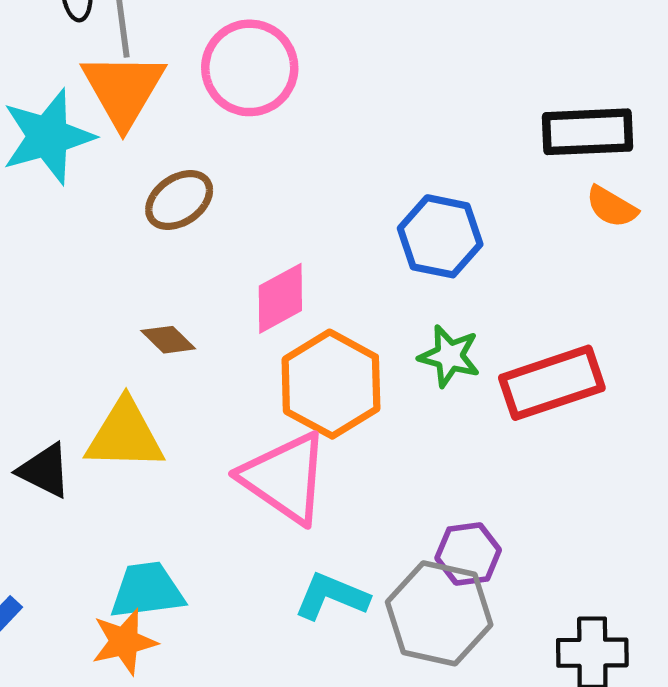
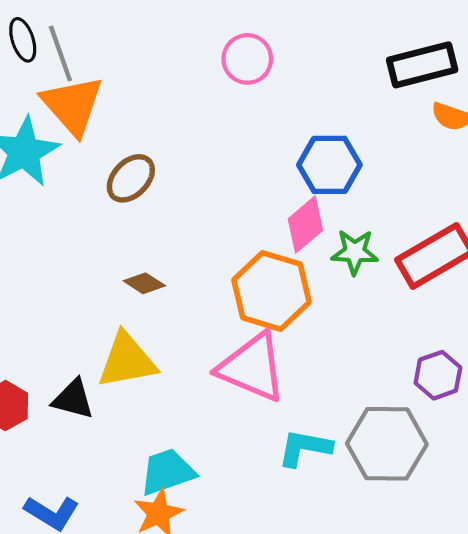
pink circle: (250, 68) -> (247, 59), moved, size x0.7
pink diamond: (280, 298) -> (305, 225), moved
purple hexagon: (468, 554) -> (438, 375), moved

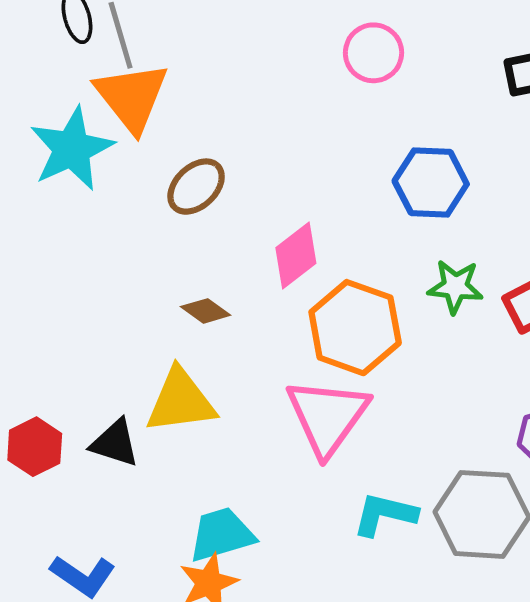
pink circle: (247, 59) -> (373, 53), moved
pink diamond: (305, 225) -> (296, 255), moved
pink triangle: (252, 367) -> (327, 417), turned 40

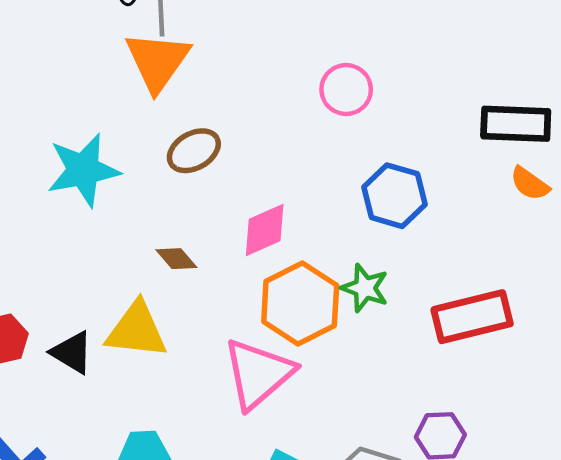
pink circle: (373, 53) -> (346, 89), moved
cyan star: (72, 149) -> (83, 170), moved
green star: (455, 287) -> (365, 288), moved

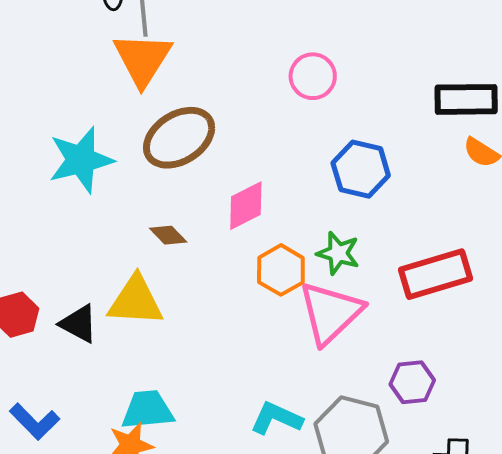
brown ellipse: (194, 151) -> (179, 138), size x1.5
orange hexagon: (300, 304) -> (281, 270), size x0.7
pink triangle: (258, 374) -> (330, 313), moved

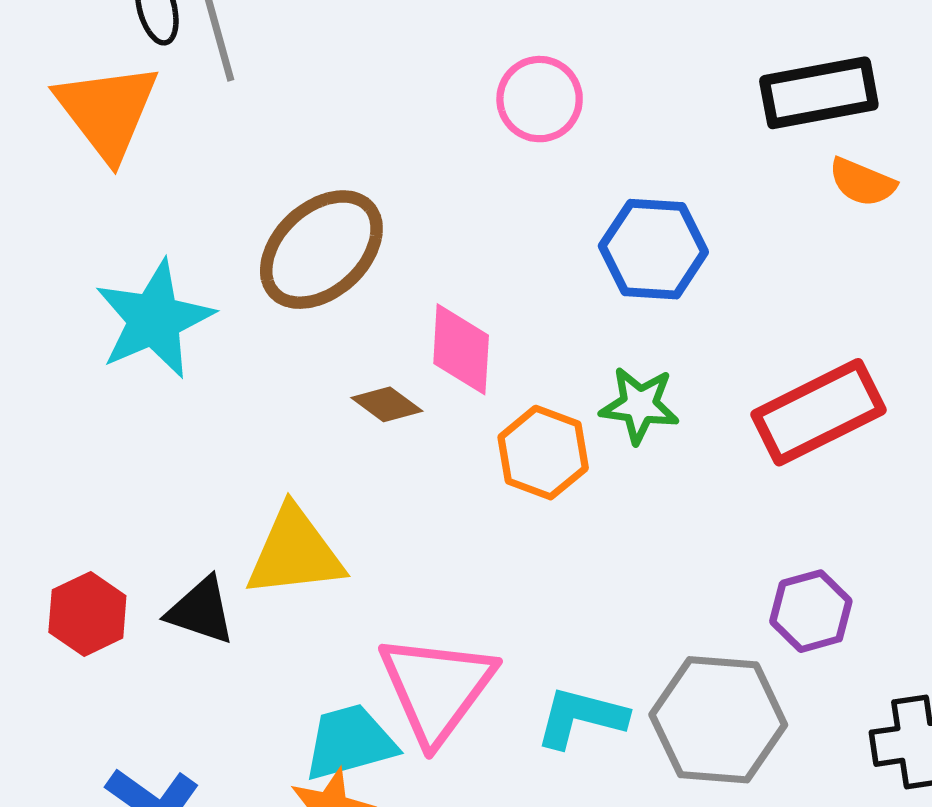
orange triangle: (143, 59) -> (107, 111), moved
pink diamond: (246, 206) -> (461, 349), turned -50
brown diamond: (168, 235) -> (387, 404), moved
pink triangle: (330, 313) -> (437, 688), moved

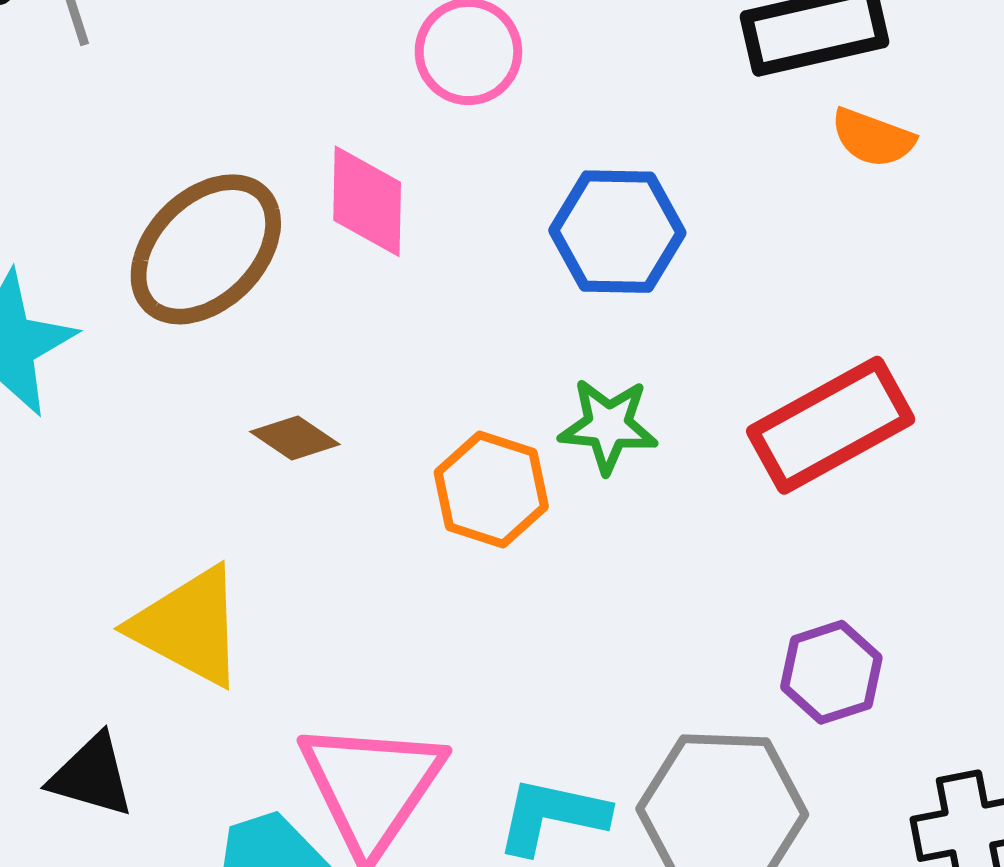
pink diamond: (461, 349) -> (367, 201), moved
yellow triangle: (295, 553) -> (189, 626), turned 37
black triangle: (201, 611) -> (92, 776), moved

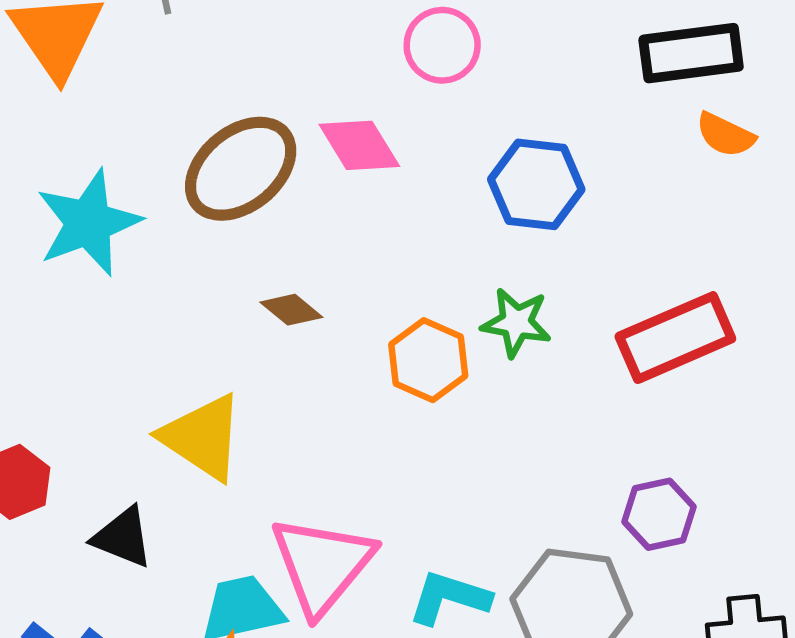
pink diamond: (367, 201) -> (359, 145), turned -38

